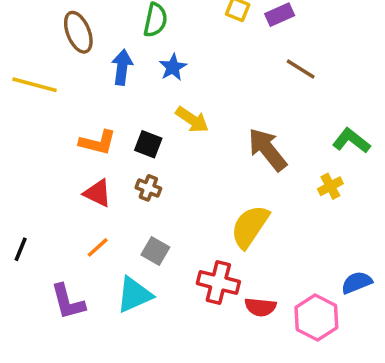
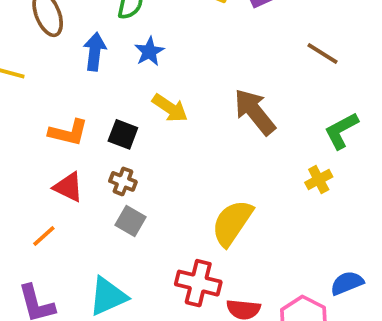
brown line: (301, 69) -> (322, 53), moved
green L-shape: (351, 141) -> (341, 131), turned -66
brown arrow: (267, 149) -> (255, 112), moved
orange line: (98, 247) -> (44, 236), moved
gray square: (155, 251) -> (130, 221), moved

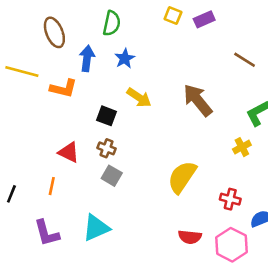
orange L-shape: (68, 132) -> (64, 88), moved
orange line: (44, 236) -> (52, 186), turned -36
red cross: (198, 283) -> (230, 199), moved, size x0.7

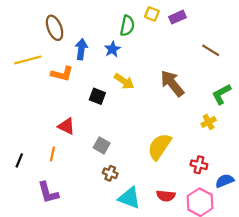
green semicircle: (112, 23) -> (127, 26), moved
yellow line: (22, 71) -> (28, 60), turned -30
brown cross: (106, 148) -> (110, 173), moved
cyan triangle: (96, 228) -> (129, 198), moved, turned 45

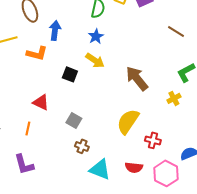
blue star: (112, 49) -> (96, 36), moved
brown arrow: (172, 83) -> (137, 78), moved
red cross: (199, 165) -> (153, 140), moved

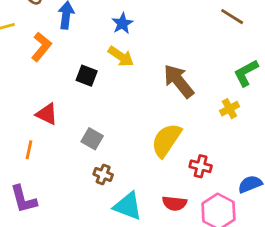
orange L-shape: (37, 53) -> (41, 47), turned -65

